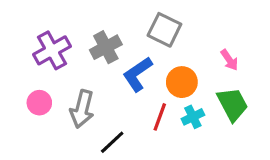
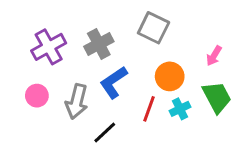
pink arrow: (229, 60) -> (214, 56), turned 66
blue L-shape: (138, 74) -> (114, 82), moved

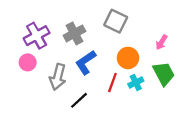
pink circle: (37, 96) -> (28, 62), moved

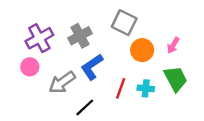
orange circle: (128, 58) -> (142, 50), moved
gray arrow: (58, 77) -> (62, 82), turned 40
cyan cross: (136, 82) -> (146, 88), turned 32

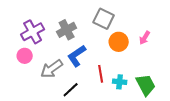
green trapezoid: (176, 79) -> (146, 85), moved
red line: (121, 88) -> (101, 74), turned -30
cyan cross: (146, 88) -> (120, 82), moved

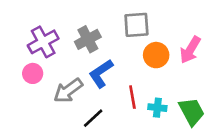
gray square: (104, 19) -> (136, 25), turned -30
pink arrow: (145, 38) -> (190, 50), size x1.5

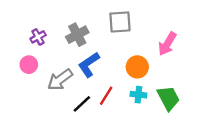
purple cross: (43, 42) -> (38, 37), size x0.6
orange circle: (156, 55) -> (137, 67), moved
red line: (132, 97) -> (106, 96), moved, turned 42

